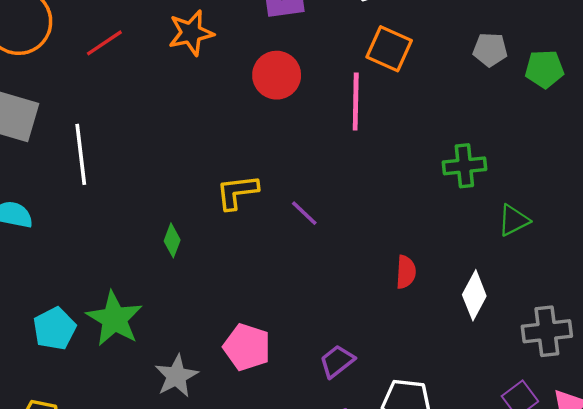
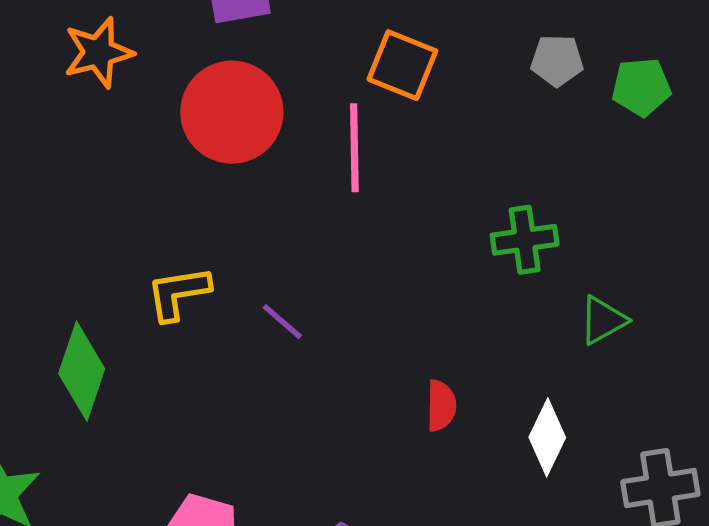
red circle: (277, 75) -> (232, 112), size x1.4
green diamond: (172, 240) -> (82, 371), size x1.8

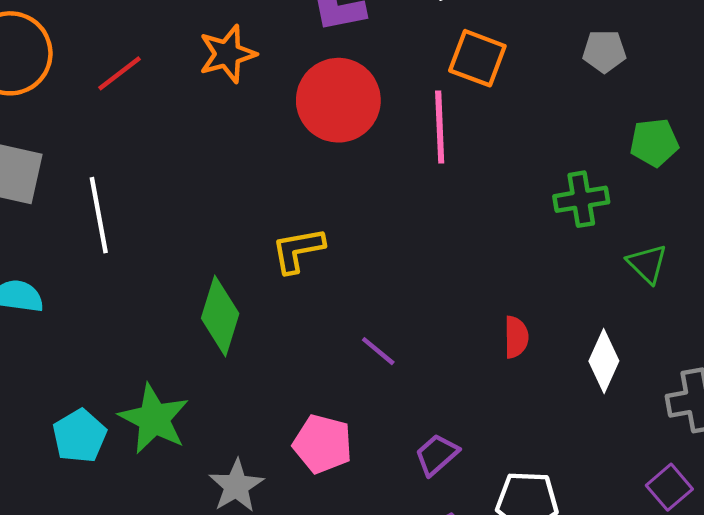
green pentagon: (641, 87) -> (654, 143), moved
green triangle: (603, 320) -> (647, 264), turned -45
purple line: (282, 322) -> (378, 351), moved

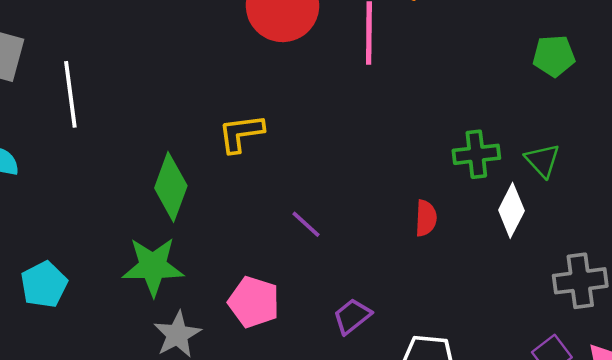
green cross: (581, 199) -> (476, 154), moved
white diamond: (604, 361) -> (511, 210), moved
green star: (154, 419) -> (153, 266), moved, turned -30

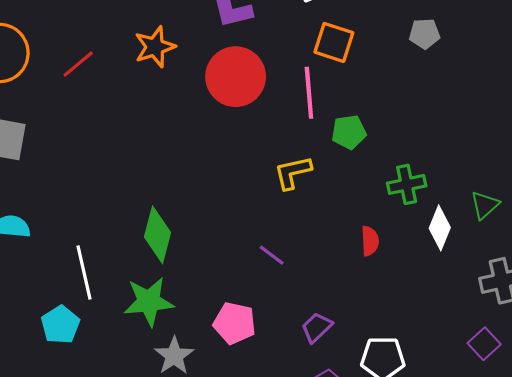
green pentagon: (554, 56) -> (349, 132), moved
white line: (70, 94) -> (84, 272), moved
yellow L-shape: (241, 133) -> (293, 172), moved
green triangle: (543, 160) -> (485, 205), moved, turned 36

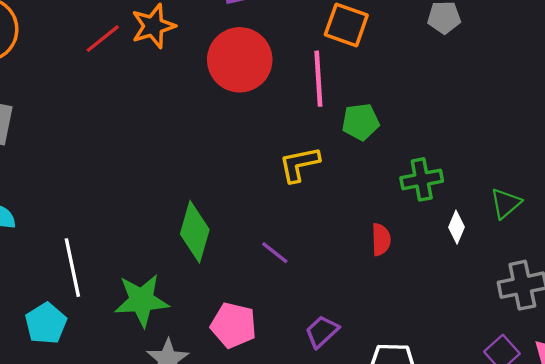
red line: (78, 64) -> (103, 39), moved
white diamond: (440, 228) -> (457, 227), size x0.7
green diamond: (157, 235) -> (195, 232), moved

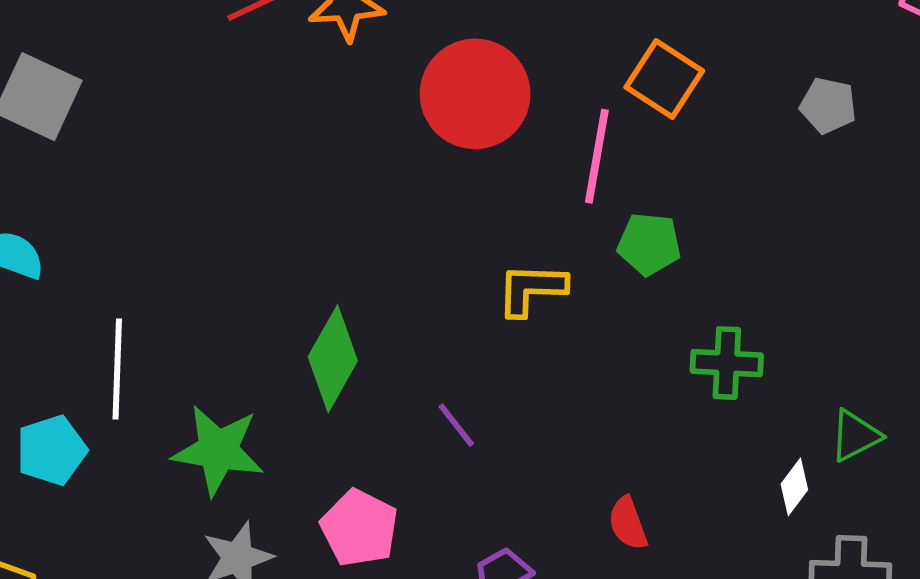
white diamond: (457, 227) -> (794, 487), moved
red semicircle: (381, 240) -> (628, 523), moved, turned 148

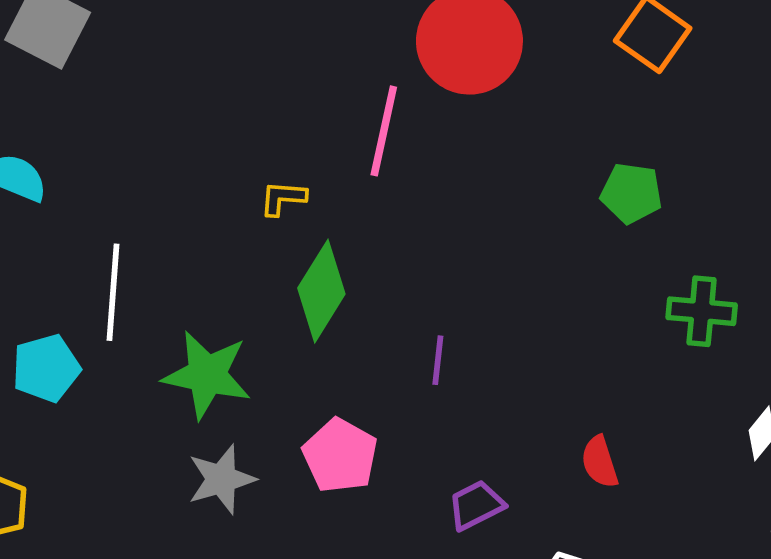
pink line: (597, 156) -> (384, 131), moved
yellow L-shape: (531, 289) -> (283, 198), moved, size x0.7
purple line: (456, 425) -> (438, 360), turned 42

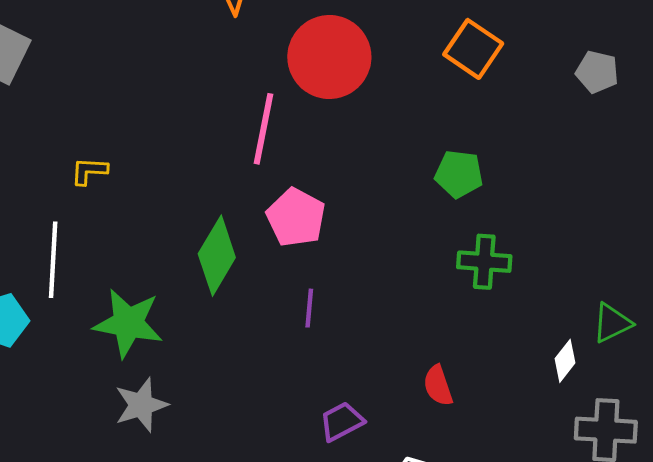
yellow L-shape: (283, 198) -> (89, 171), moved
green cross: (702, 311) -> (484, 262), moved
pink pentagon: (340, 456) -> (296, 217), moved

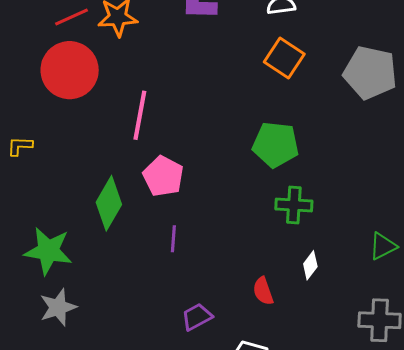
red circle: (329, 57) -> (70, 70), moved
gray pentagon: (597, 72) -> (370, 73), size x1.8
green pentagon: (459, 174) -> (276, 145), size x1.4
white diamond: (565, 361) -> (310, 265), moved

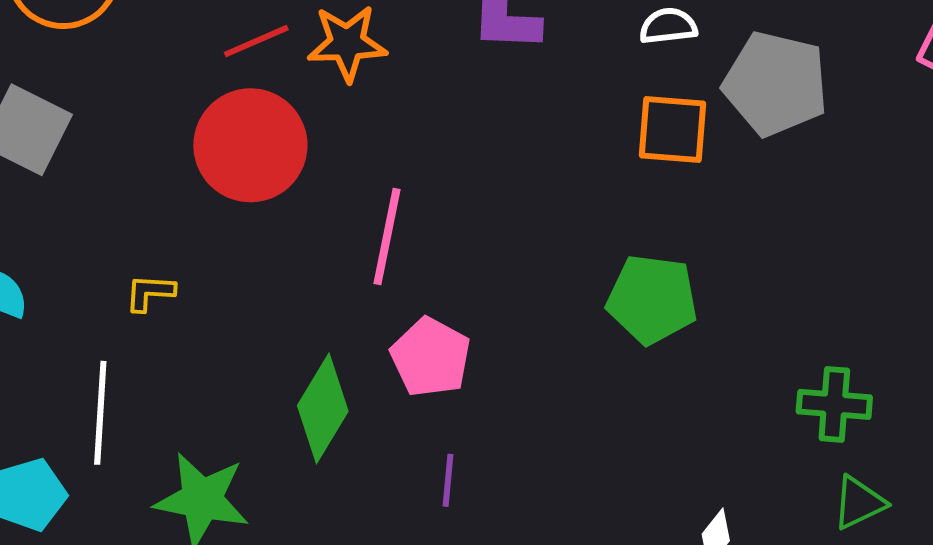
orange square: (284, 58) -> (672, 130), turned -30
gray pentagon: (370, 73) -> (776, 84), moved
green cross: (294, 205) -> (834, 404), moved

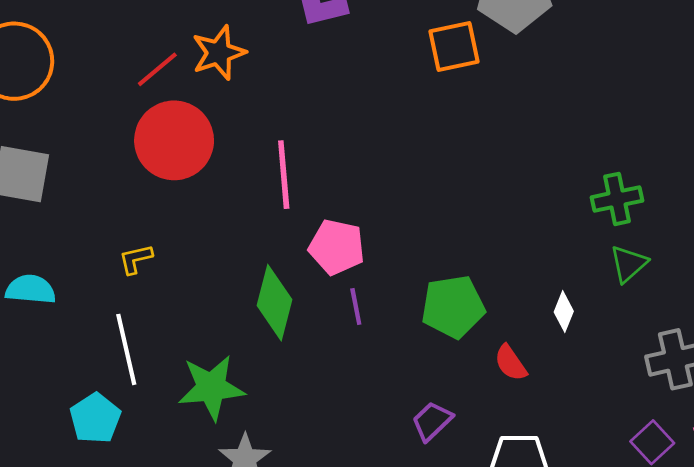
green pentagon: (652, 299) -> (453, 307), moved
purple line: (448, 480) -> (356, 307), moved
green triangle: (859, 503) -> (629, 264), moved

